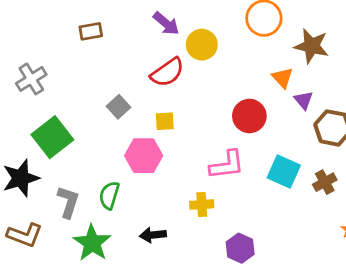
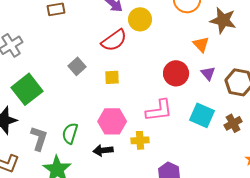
purple triangle: (304, 100) -> (208, 73), moved
pink hexagon: (144, 156) -> (112, 121), moved
black arrow: (153, 235) -> (103, 150), moved

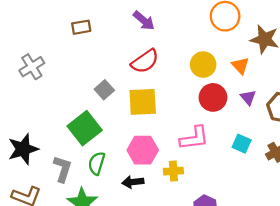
yellow circle: (140, 19) -> (203, 65), moved
yellow square: (112, 77) -> (143, 102), size x1.8
green square: (27, 89) -> (85, 128), moved
cyan square: (202, 115) -> (242, 144), size x0.7

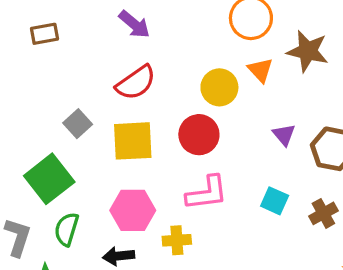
orange triangle: (240, 66) -> (260, 70), moved
red circle: (213, 97) -> (199, 135), moved

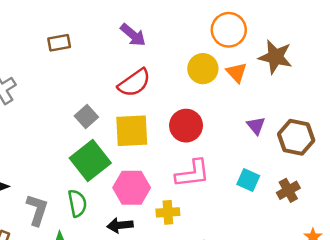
yellow circle: (219, 87) -> (203, 69), moved
green square: (49, 179) -> (90, 161), moved
green semicircle: (67, 229) -> (77, 203), turned 152

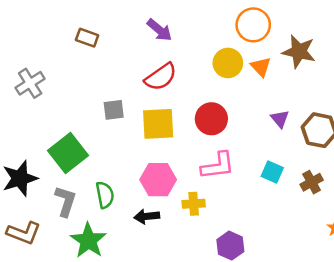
brown rectangle: (59, 43) -> (87, 38), turned 30
gray square: (86, 117) -> (114, 110), turned 35
green square: (90, 161) -> (68, 153), moved

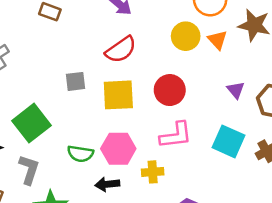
cyan square: (272, 172) -> (228, 141), size x1.5
green semicircle: (105, 195) -> (80, 154), moved, turned 110

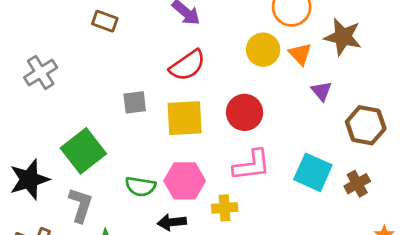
purple triangle: (236, 90) -> (322, 91), moved

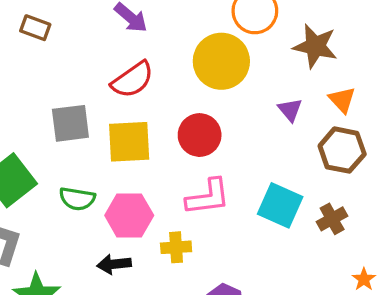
yellow circle: (263, 50) -> (221, 61), size x1.4
orange triangle: (300, 54) -> (342, 100), moved
gray square: (135, 102) -> (70, 123), size x1.4
green semicircle: (140, 187) -> (77, 199), moved

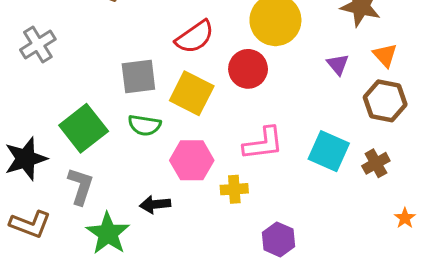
red circle: (200, 135) -> (248, 69), moved
yellow square: (129, 142) -> (192, 93), turned 30
green semicircle: (77, 199) -> (144, 125), moved
black arrow: (114, 264) -> (155, 204), moved

